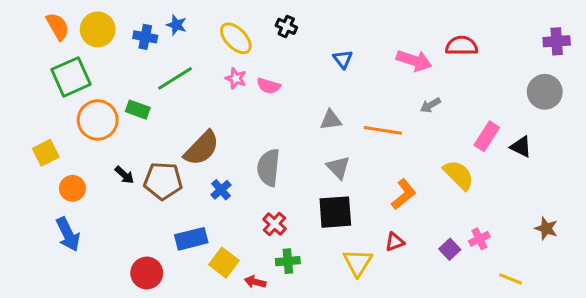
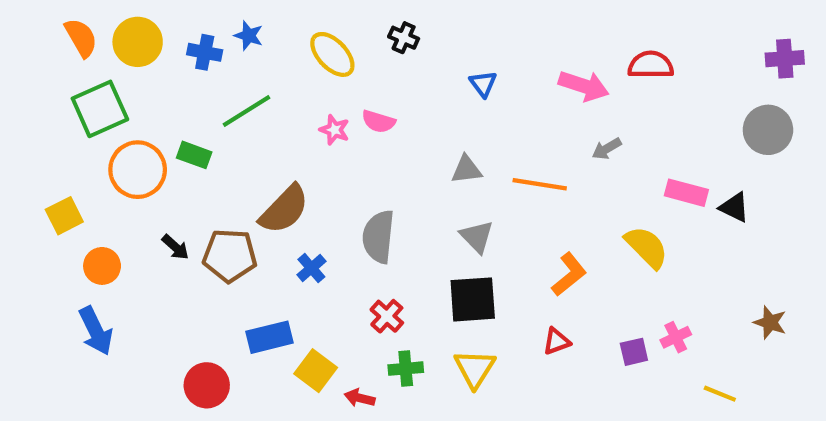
pink star: (236, 78) -> (334, 130), moved
pink rectangle: (487, 136) -> (686, 193), turned 72
purple square: (450, 249) -> (634, 352), turned 30
yellow triangle: (358, 263) -> (475, 369), moved

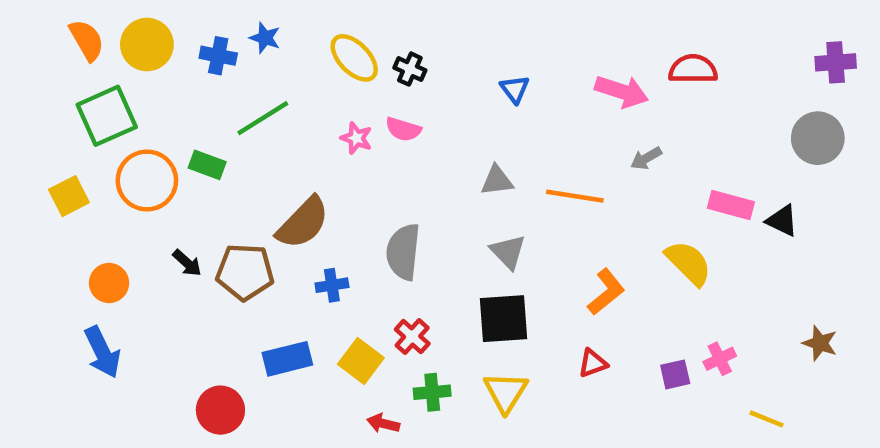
black cross: (404, 38) -> (410, 69), moved
yellow square: (64, 216) -> (69, 196), moved
blue cross: (311, 268) -> (332, 285), turned 32
yellow square: (316, 371) -> (361, 361), moved

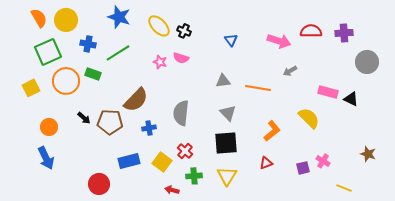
blue star: (265, 38) -> (119, 17), size x1.6
blue cross: (218, 56) -> (88, 44), moved
purple cross: (836, 62) -> (344, 33), moved
pink cross: (720, 359) -> (323, 161), turned -32

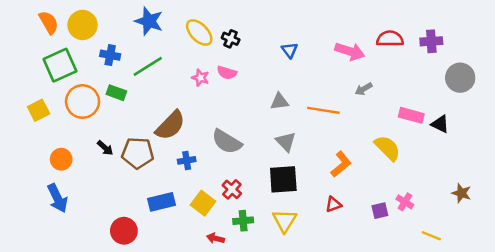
gray semicircle: (181, 113) -> (227, 142), turned -65

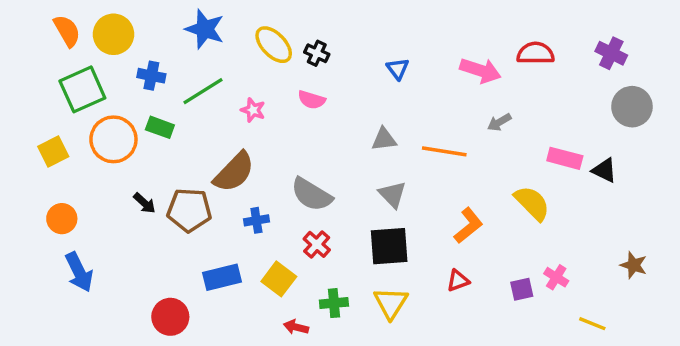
purple cross: (431, 41) -> (611, 53), moved, turned 30
pink star: (200, 78) -> (253, 110), moved
orange circle: (61, 159) -> (62, 219), moved
red cross: (232, 189) -> (317, 244), moved

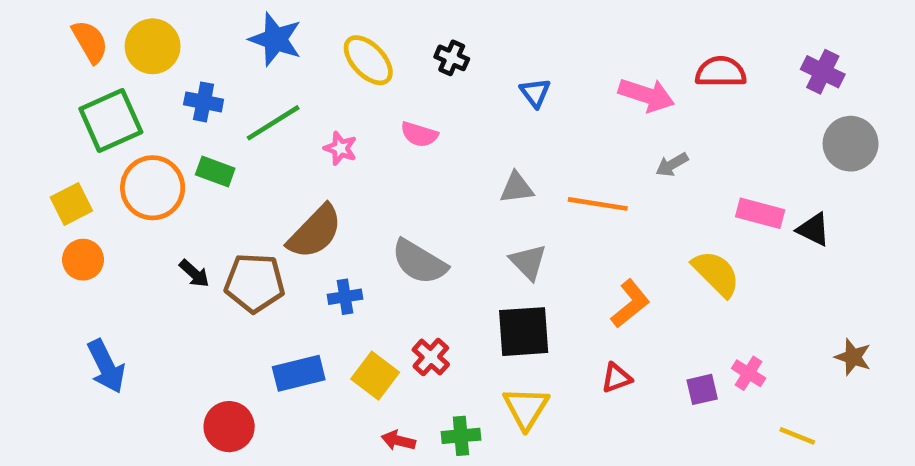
black cross: (317, 53) -> (452, 58), moved
orange circle: (62, 219) -> (83, 260), moved
red cross: (317, 244) -> (431, 357), moved
green cross: (334, 303) -> (461, 436), moved

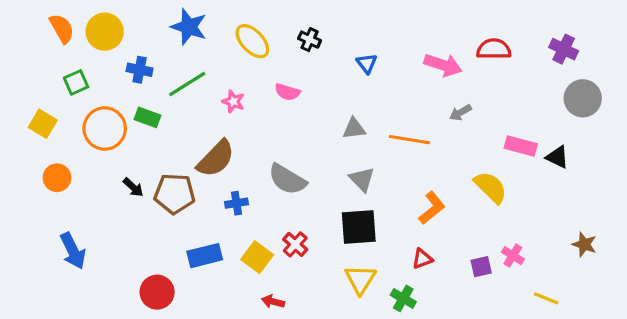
green square: (111, 120) -> (76, 82), size x0.6
yellow square: (71, 204) -> (43, 124), moved, turned -32
green cross: (461, 436) -> (403, 298), moved, turned 35

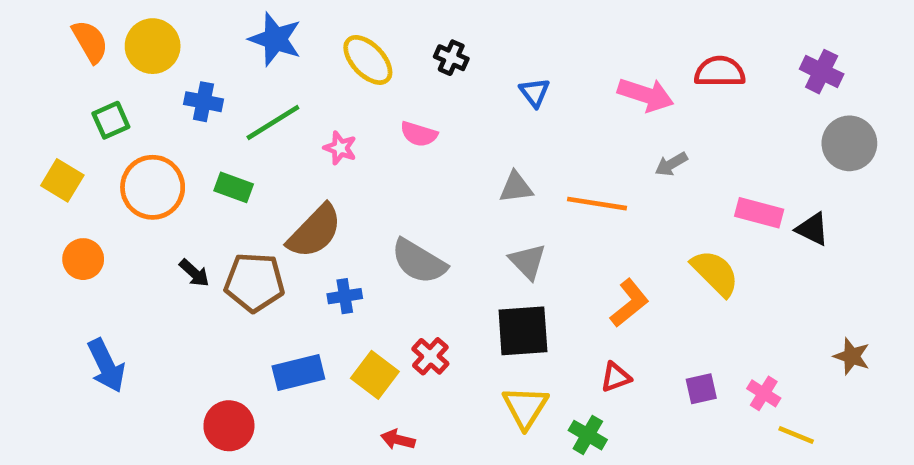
green rectangle: (148, 117) -> (234, 187), moved
pink cross: (513, 256) -> (764, 393), moved

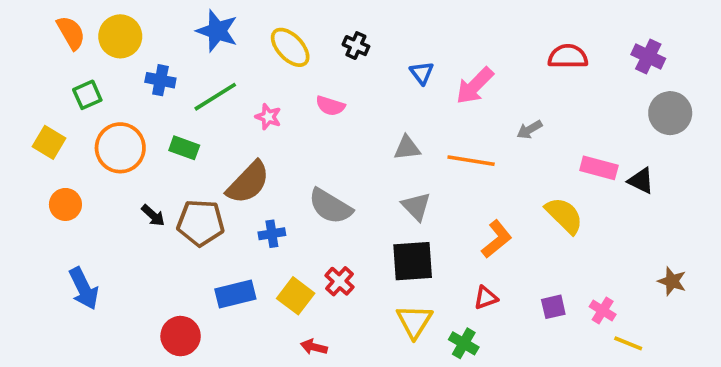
pink arrow: (646, 95) -> (475, 86), moved, turned 117

